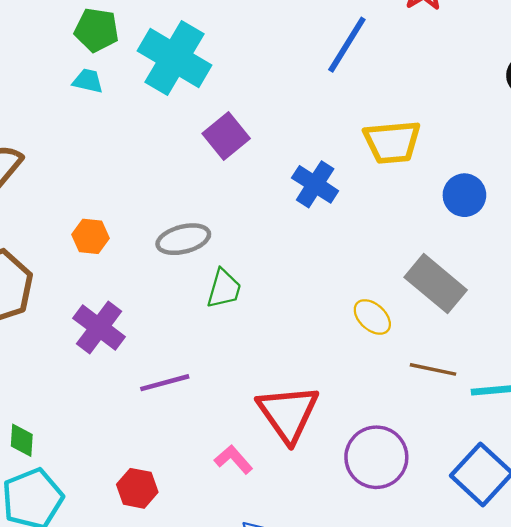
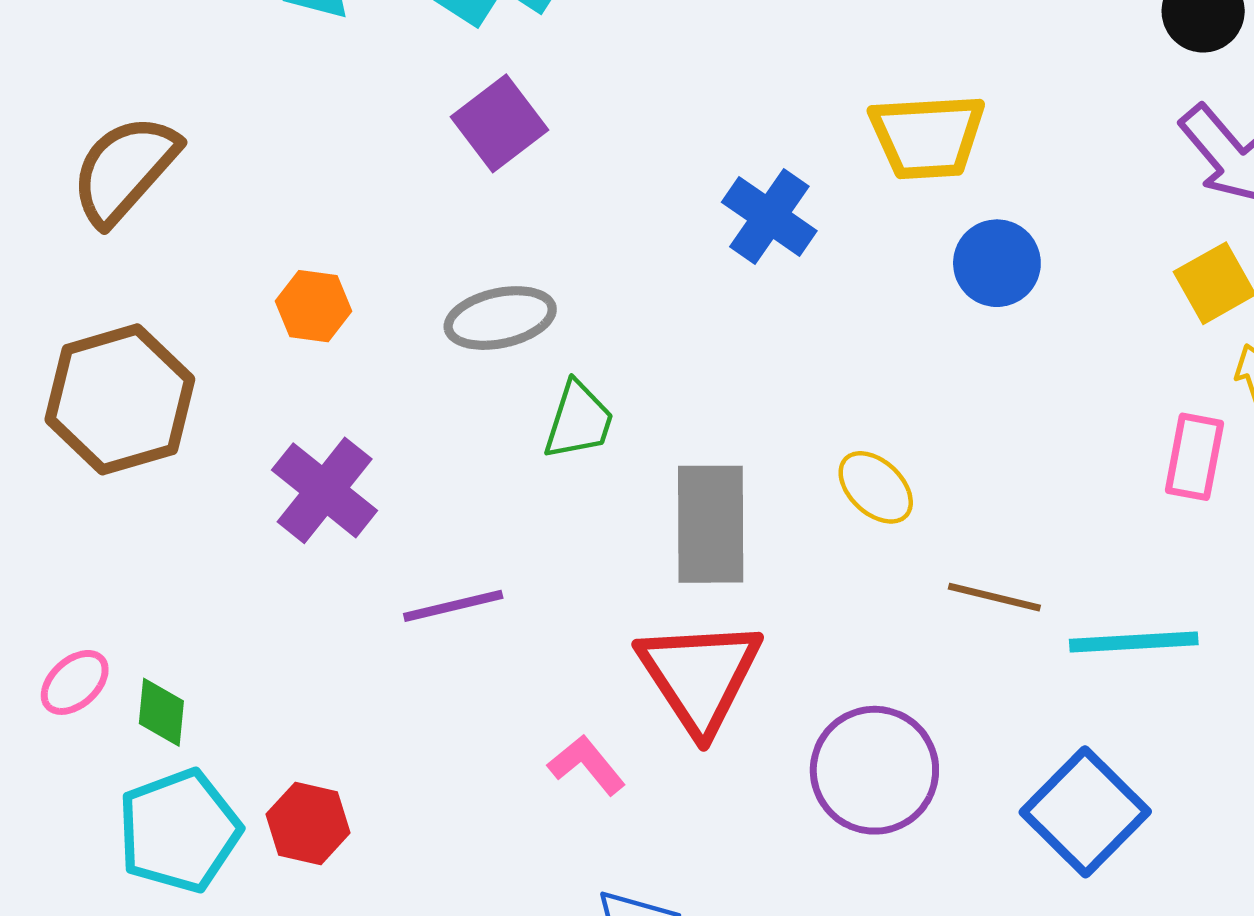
purple square: (226, 136) -> (500, 123), moved
blue circle: (464, 195) -> (997, 263), moved
gray rectangle: (436, 284) -> (711, 524), moved, turned 48
red hexagon: (137, 488) -> (308, 823), moved

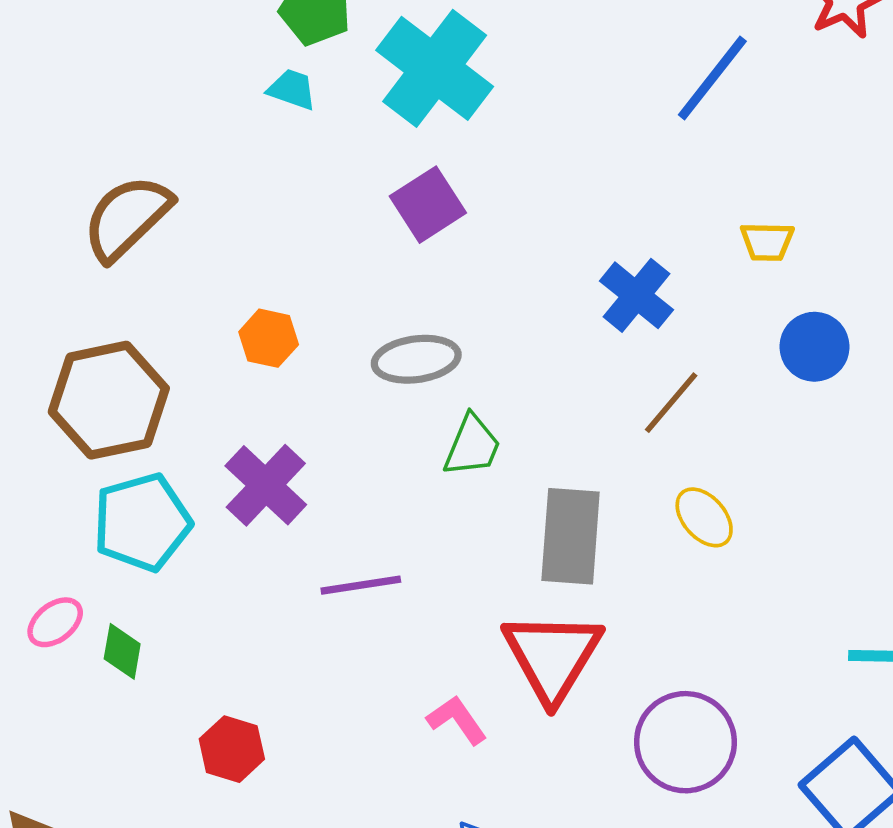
yellow trapezoid: (927, 136) -> (767, 242), size x0.6
brown line: (994, 597) -> (671, 403), moved, turned -68
cyan pentagon: (179, 831) -> (142, 522), moved

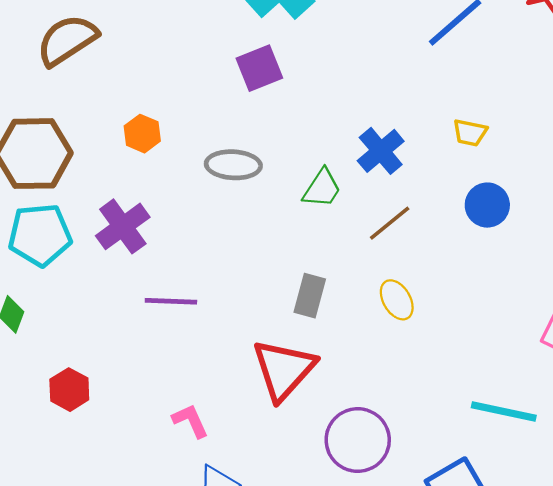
green trapezoid: (472, 446) -> (322, 188), moved
gray rectangle: (571, 536) -> (310, 296), size x0.7
pink L-shape: (457, 720) -> (190, 421), moved

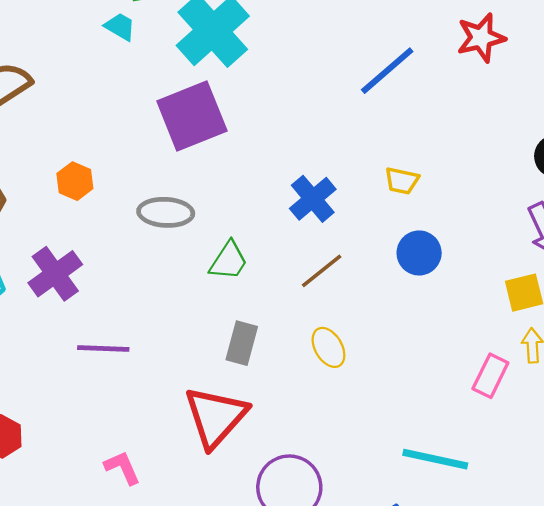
purple square: (259, 68) -> (192, 116), size x1.5
green trapezoid: (322, 188) -> (229, 261), moved

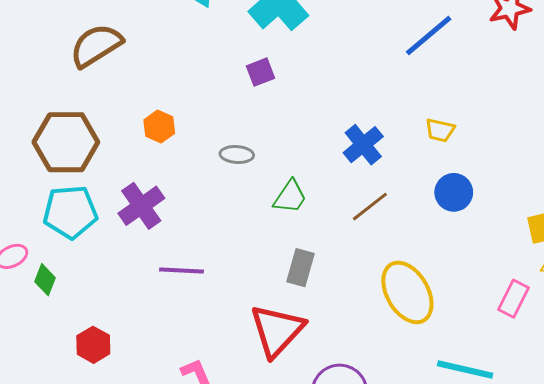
purple square: (192, 116) -> (260, 72), size x0.5
gray ellipse: (166, 212) -> (237, 155), size x0.7
yellow ellipse: (328, 347) -> (407, 292), moved, size x1.8

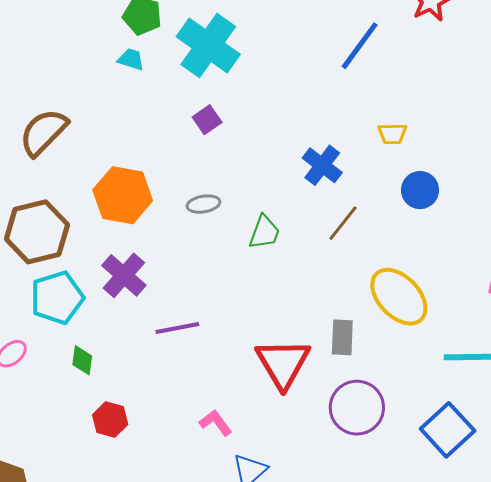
orange hexagon: (159, 127) -> (123, 195), size x1.8
gray rectangle: (300, 268) -> (342, 337), moved
green diamond: (45, 280) -> (82, 360), moved

